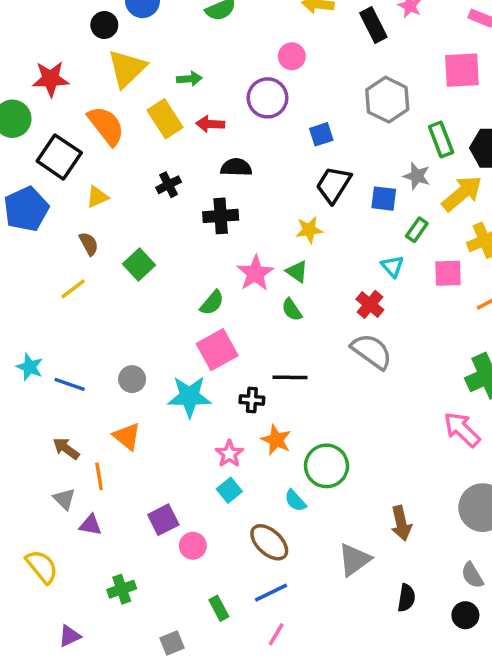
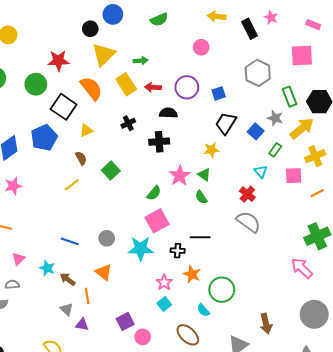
purple circle: (267, 98) -> (187, 87), moved
blue square: (384, 199) -> (256, 131), turned 35
cyan star: (30, 367) -> (47, 268), moved

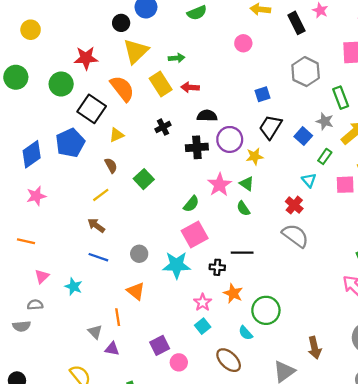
purple circle: (187, 87) -> (230, 139), moved
brown arrow: (68, 279) -> (96, 225), moved

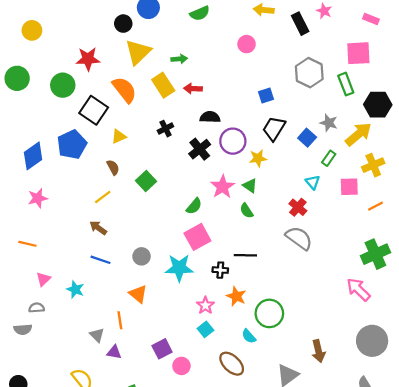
green rectangle: (341, 98) -> (346, 84), moved
black cross: (197, 147) -> (200, 149), turned -35

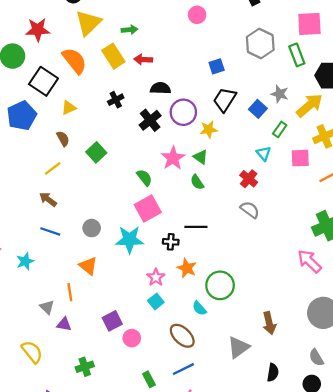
green semicircle: (194, 206) -> (144, 178), turned -78
gray semicircle: (299, 238) -> (250, 210), size x0.7
cyan star: (75, 289) -> (25, 261), turned 30

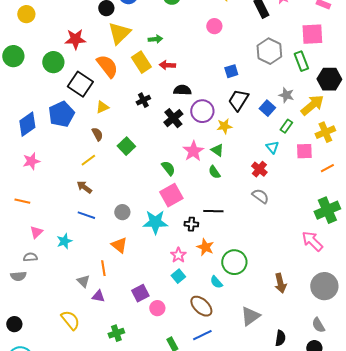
brown arrow: (269, 323) -> (280, 283), moved

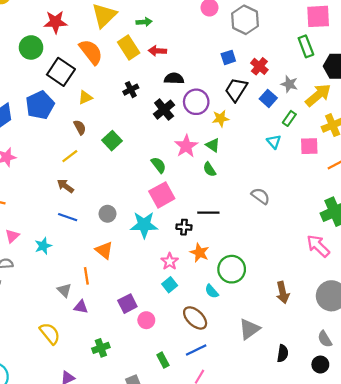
gray hexagon: (269, 51) -> (245, 20), moved
red cross: (259, 169) -> (259, 66), moved

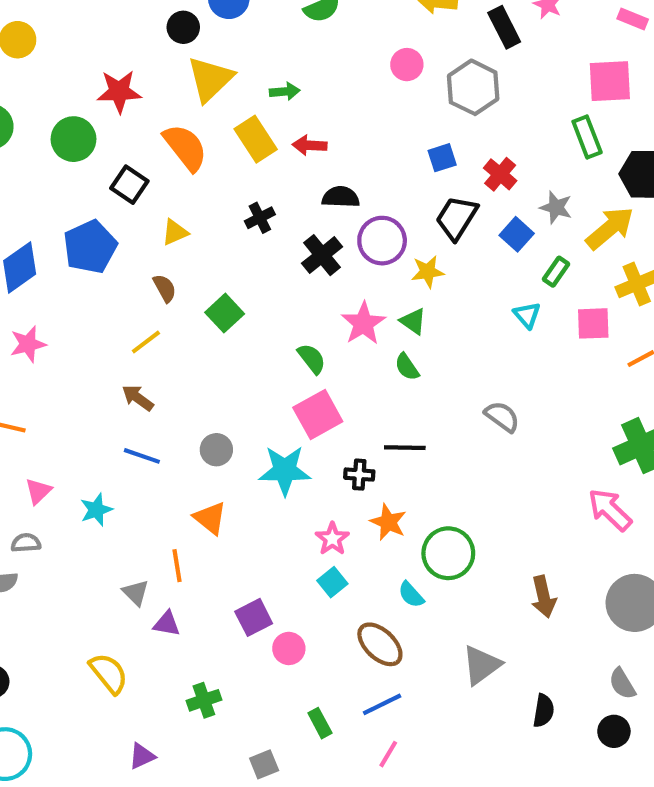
black square: (61, 72) -> (129, 185), size x0.7

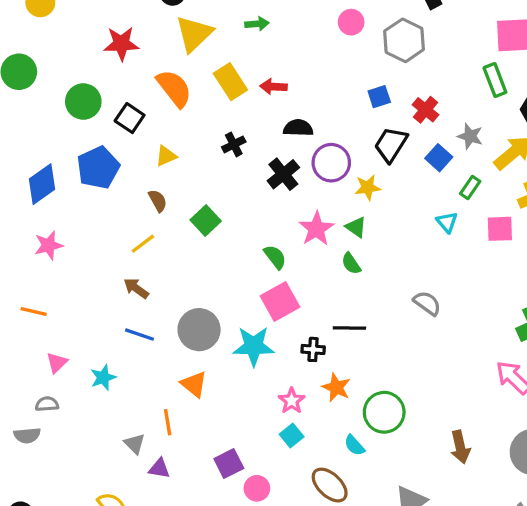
green arrow: (285, 91) -> (257, 24), moved
green circle: (74, 139) -> (83, 101), moved
gray circle: (216, 450) -> (199, 330), size x1.6

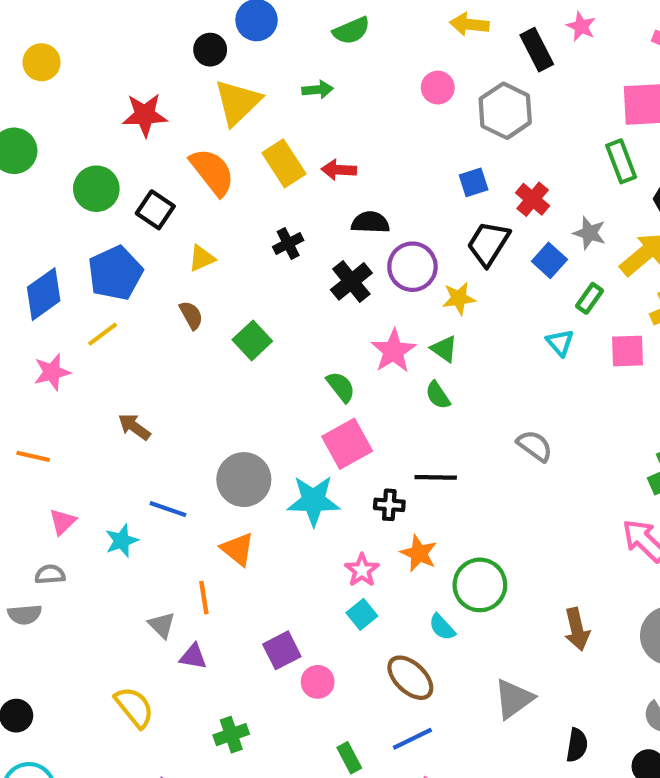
yellow line: (143, 244) -> (103, 334), moved
brown arrow: (136, 288) -> (134, 427), moved
blue line: (140, 335) -> (168, 509), moved

